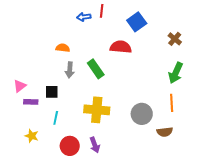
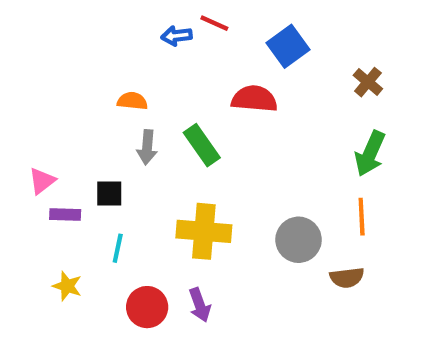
red line: (102, 11) -> (214, 23), turned -72

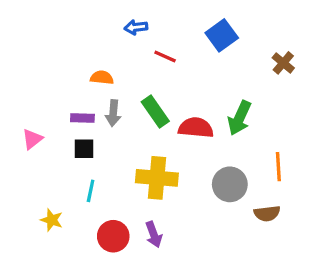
red line: (214, 23) -> (165, 56), moved
red semicircle: (254, 99) -> (196, 128), moved
green arrow: (370, 154) -> (240, 118), moved
purple rectangle: (65, 215) -> (82, 118), moved

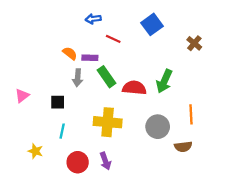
orange semicircle: (102, 77) -> (70, 53), turned 32
purple rectangle: (82, 118) -> (90, 58), moved

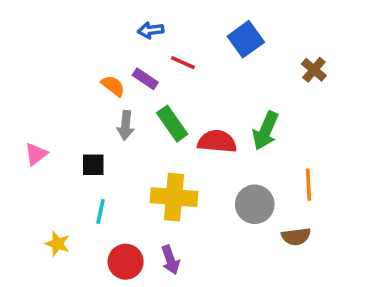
purple rectangle: (90, 58) -> (145, 79), moved, turned 32

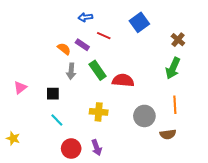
green arrow: (265, 131) -> (173, 68), moved
yellow cross: (174, 197) -> (99, 112), size x0.7
cyan line: (100, 211) -> (57, 120), turned -56
yellow star: (57, 244) -> (13, 138), moved

